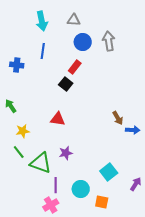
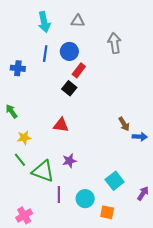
blue circle: (83, 42) -> (69, 51), moved
pink cross: (51, 205) -> (24, 215), moved

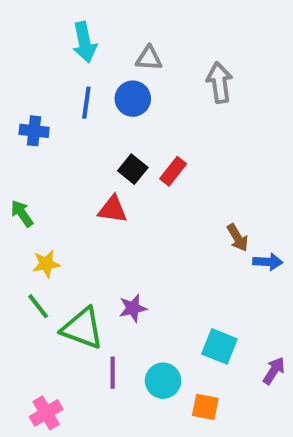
gray triangle: (78, 21) -> (149, 58), moved
red rectangle: (79, 70) -> (173, 171), moved
red triangle: (61, 125) -> (113, 209), moved
cyan square: (115, 181) -> (219, 346), turned -30

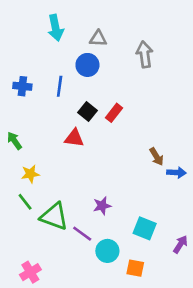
blue line: (86, 103) -> (60, 86), moved
purple star: (133, 308) -> (102, 206), moved
purple line: (113, 373) -> (82, 234), moved, turned -54

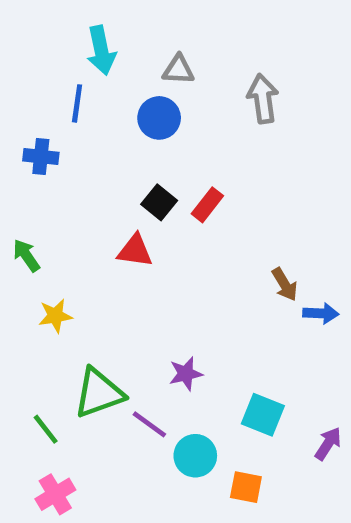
blue line: (60, 86) -> (77, 103), moved
green line: (25, 202) -> (46, 429), moved
green triangle: (54, 216) -> (99, 393), turned -40

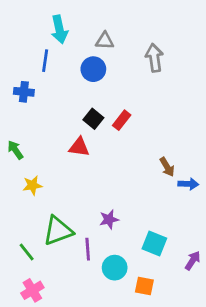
purple line: (149, 424) -> (88, 249), turned 50

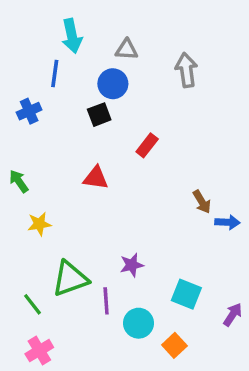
blue cross: (24, 92) -> (29, 111), turned -30
black square: (93, 119) -> (99, 115), moved, turned 30
orange square: (144, 286) -> (174, 345), turned 36

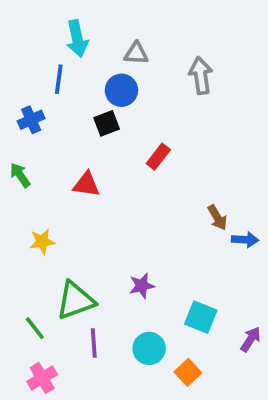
red triangle: (96, 178) -> (86, 184), moved
green arrow: (19, 181) -> (20, 175), moved
purple line: (106, 301) -> (94, 343), moved

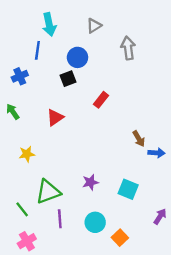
gray triangle: (136, 53) -> (94, 26), moved, turned -35
red triangle: (86, 184) -> (55, 117), turned -42
cyan square: (201, 317) -> (128, 189), moved

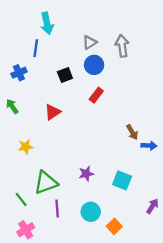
gray triangle: (94, 26) -> (90, 42), moved
blue circle: (77, 57) -> (94, 65), moved

